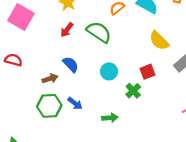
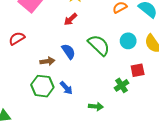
green semicircle: (99, 32) -> (99, 45), moved
red semicircle: (13, 60) -> (17, 38), turned -56
cyan circle: (109, 71) -> (128, 41), moved

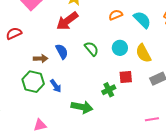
red arrow: (71, 19) -> (67, 21), size x1.6
green semicircle: (99, 45) -> (91, 49), size x0.7
green arrow: (96, 106) -> (82, 107), size x1.5

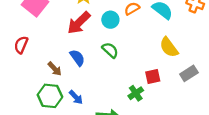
red semicircle: (14, 33) -> (21, 45), turned -35
cyan circle: (120, 48) -> (110, 20), moved
brown arrow: (41, 59) -> (55, 69), turned 56

